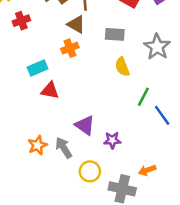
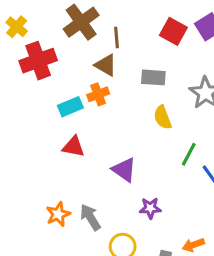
red cross: (21, 21) -> (38, 61), size x1.6
cyan rectangle: (38, 68) -> (70, 107), moved
purple triangle: (85, 125) -> (124, 170), moved

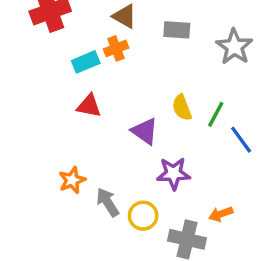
yellow semicircle: (163, 117) -> (182, 108), moved
purple star: (150, 208) -> (173, 173), size x1.4
gray arrow: (90, 217) -> (108, 202), moved

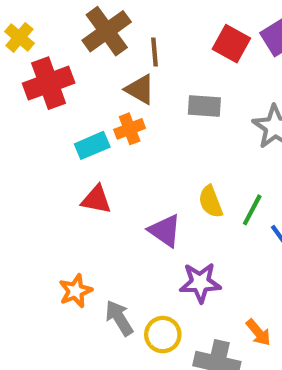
orange arrow: (221, 214) -> (258, 332), turned -110

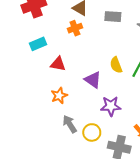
cyan rectangle: (92, 145) -> (38, 44), moved
orange star: (76, 291) -> (59, 96), moved

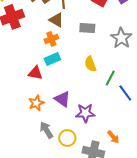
cyan rectangle: (38, 44) -> (52, 59), moved
yellow semicircle: (116, 65) -> (90, 64), moved
purple triangle: (93, 80) -> (62, 99), moved

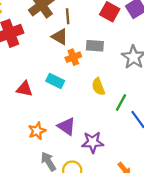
orange cross: (51, 39) -> (73, 57), moved
cyan rectangle: (52, 59) -> (55, 81), turned 49
red triangle: (35, 73) -> (25, 89), moved

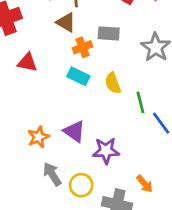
cyan rectangle: (55, 81) -> (78, 76), moved
red triangle: (25, 89) -> (27, 62), moved
green line: (121, 103) -> (140, 102), turned -42

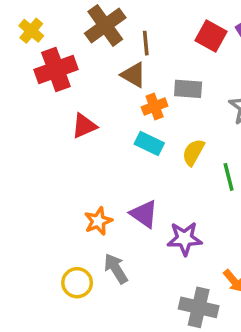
red triangle: (27, 62) -> (84, 126), turned -35
yellow semicircle: (113, 83) -> (193, 152), turned 50
yellow circle: (81, 185) -> (77, 283), moved

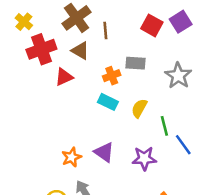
brown triangle: (133, 75) -> (80, 51), moved
red triangle: (84, 126) -> (64, 77), moved
purple star: (185, 239) -> (144, 158), moved

